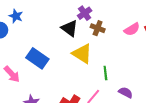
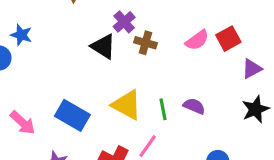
yellow triangle: (82, 54) -> (127, 105), moved
blue rectangle: (37, 58) -> (72, 115), moved
purple semicircle: (126, 93) -> (194, 106), moved

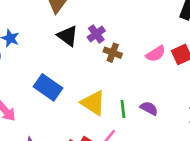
black triangle: (103, 46) -> (68, 36), moved
blue rectangle: (72, 115) -> (48, 87), moved

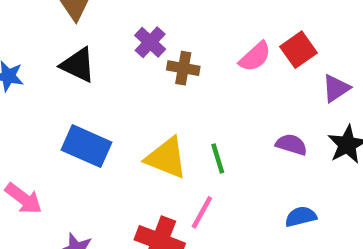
black triangle: (68, 36) -> (78, 65), moved
purple semicircle: (149, 108) -> (291, 145), moved

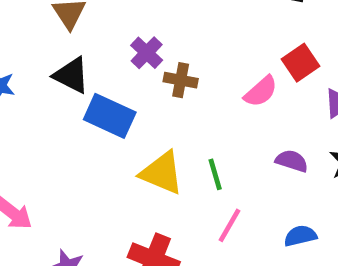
pink semicircle: (255, 57) -> (261, 92), moved
blue rectangle: (86, 146) -> (110, 116), moved
pink line: (202, 212) -> (230, 225), moved

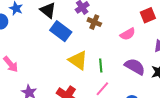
red square: (300, 63) -> (148, 15), moved
purple semicircle: (292, 161) -> (135, 67), size x1.5

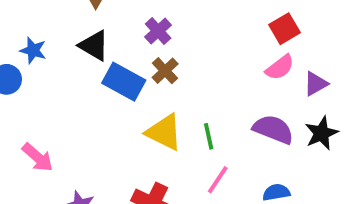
brown cross: (94, 22) -> (165, 71), moved, turned 32
pink semicircle: (128, 34) -> (280, 67), moved

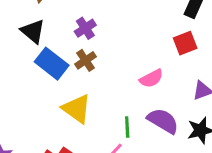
pink semicircle: (280, 67) -> (151, 78), moved
green line: (209, 136) -> (127, 127), moved

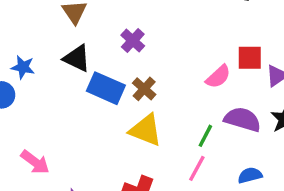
red square: (185, 43) -> (250, 58), moved, turned 35
brown cross: (86, 60) -> (144, 89), moved
green line: (127, 127) -> (205, 136), turned 45

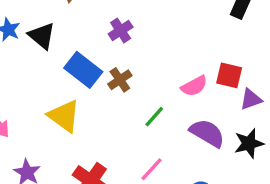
black triangle: (77, 58) -> (42, 36), moved
yellow triangle: (146, 130) -> (64, 116), moved
green line: (205, 136) -> (154, 117), moved

